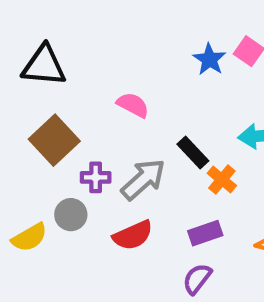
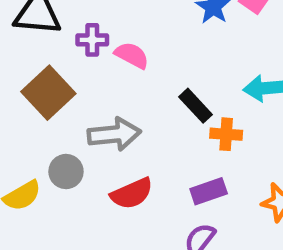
purple cross: (96, 177) -> (92, 40), moved
gray arrow: (143, 179) -> (114, 134), moved, turned 36
orange cross: (222, 179) -> (226, 134), turned -36

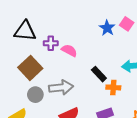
gray circle: (66, 172) -> (35, 95), moved

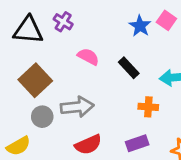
purple cross: (51, 43) -> (63, 22), moved, turned 32
black rectangle: (99, 74) -> (129, 68), moved

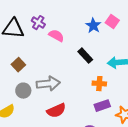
pink semicircle: (88, 57) -> (56, 36), moved
brown square: (35, 80) -> (18, 65), size x0.6
purple rectangle: (137, 143) -> (102, 106), moved

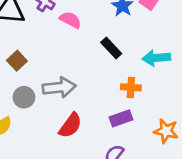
purple rectangle: (102, 106) -> (121, 118), moved
red semicircle: (56, 111) -> (70, 125), turned -30

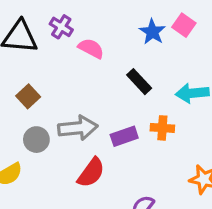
purple rectangle: (121, 118) -> (124, 136), moved

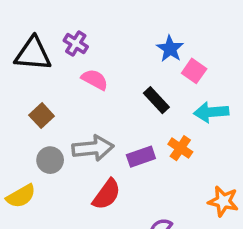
pink square: (184, 25) -> (194, 71), moved
pink semicircle: (91, 48) -> (95, 80), moved
orange cross: (162, 128) -> (180, 148), turned 30

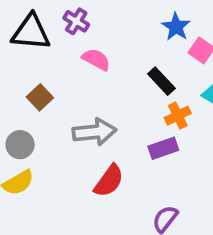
orange cross: (180, 148) -> (178, 116), moved, turned 30
purple rectangle: (141, 157) -> (163, 148), moved
gray circle: (50, 160) -> (20, 145), moved

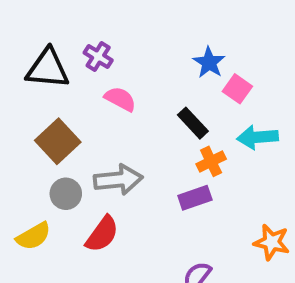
brown square: (40, 97) -> (58, 141), size x1.5
gray circle: (20, 145) -> (66, 194), moved
red semicircle: (109, 181) -> (102, 234), moved

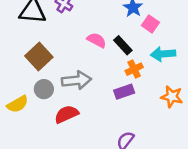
pink semicircle: (120, 99) -> (97, 40), moved
red semicircle: (102, 234) -> (66, 114), turned -150
yellow semicircle: (34, 236) -> (18, 104), moved
orange star: (272, 242) -> (172, 97), moved

